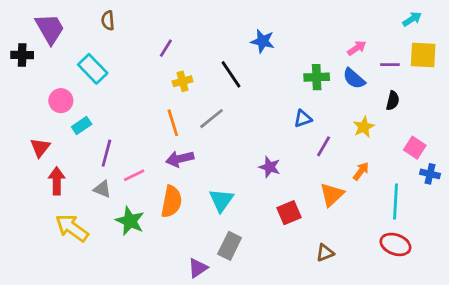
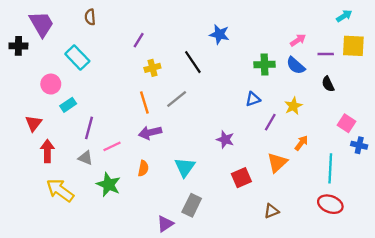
black semicircle: (393, 101) -> (328, 84), turned 140
yellow star: (364, 127) -> (293, 106), moved
orange semicircle: (171, 202) -> (143, 168), size x0.6

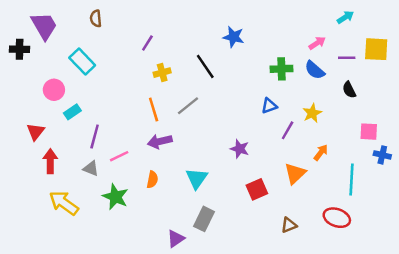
cyan arrow: (344, 16) -> (345, 17), moved
pink square: (346, 123) -> (369, 132), turned -30
red ellipse: (330, 204) -> (337, 218), moved

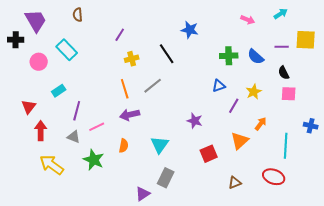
pink arrow: (317, 43) -> (248, 20), moved, turned 56
pink circle: (54, 90) -> (39, 62), moved
pink square: (369, 132) -> (289, 94), moved

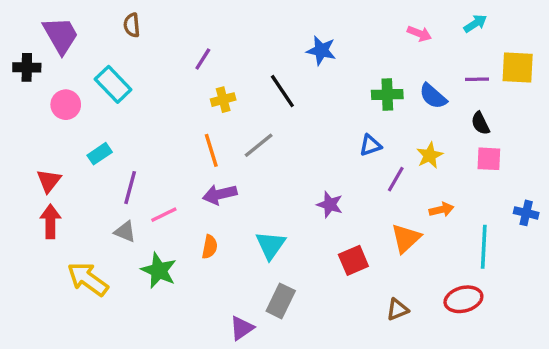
orange arrow: (261, 124) -> (441, 210), turned 40
red arrow: (41, 131) -> (50, 221), moved
red ellipse: (274, 177) -> (463, 299), turned -35

